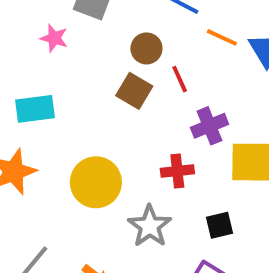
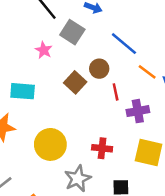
brown square: (134, 91) -> (75, 82), moved
purple cross: (209, 126) -> (138, 111), moved

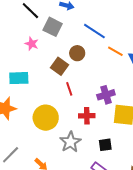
red line: (116, 92) -> (69, 89), moved
purple cross: (138, 111) -> (106, 95), moved

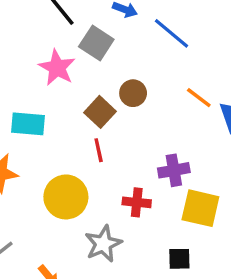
blue line: (94, 31) -> (171, 33), moved
pink star: (32, 44) -> (57, 68), size x1.5
red line: (69, 89) -> (99, 150), moved
black square: (105, 145) -> (179, 259), moved

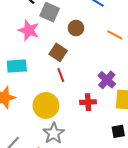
brown circle: (133, 93) -> (76, 28), moved
purple cross: (174, 170) -> (107, 80), turned -30
gray star: (103, 244) -> (54, 133), moved

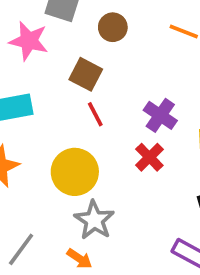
purple cross: (107, 80) -> (160, 115), moved
red cross: (88, 102) -> (149, 157), turned -35

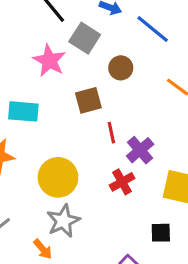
brown square: (86, 74) -> (88, 100), turned 32
red line: (95, 114) -> (111, 133), moved

